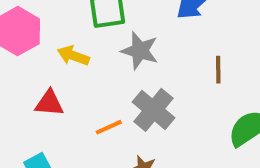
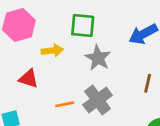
yellow arrow: (73, 56) -> (52, 50), turned 140

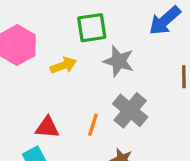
red triangle: (29, 79) -> (47, 127), moved
orange line: (65, 104) -> (93, 125), turned -48

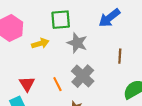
orange line: (93, 125) -> (57, 84), turned -48
red triangle: (47, 127) -> (27, 84), turned 49

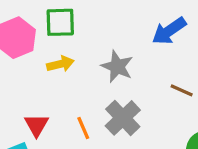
green square: (61, 20) -> (60, 22), moved
brown line: (120, 56) -> (182, 90), turned -72

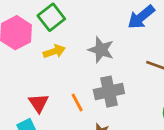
green square: (60, 22) -> (51, 17), turned -32
gray cross: (123, 118) -> (109, 92), turned 36

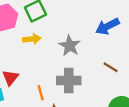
orange line: (77, 102) -> (41, 93), moved

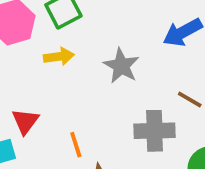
gray cross: (69, 81) -> (154, 131), moved

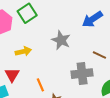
yellow arrow: (59, 57) -> (23, 51), moved

